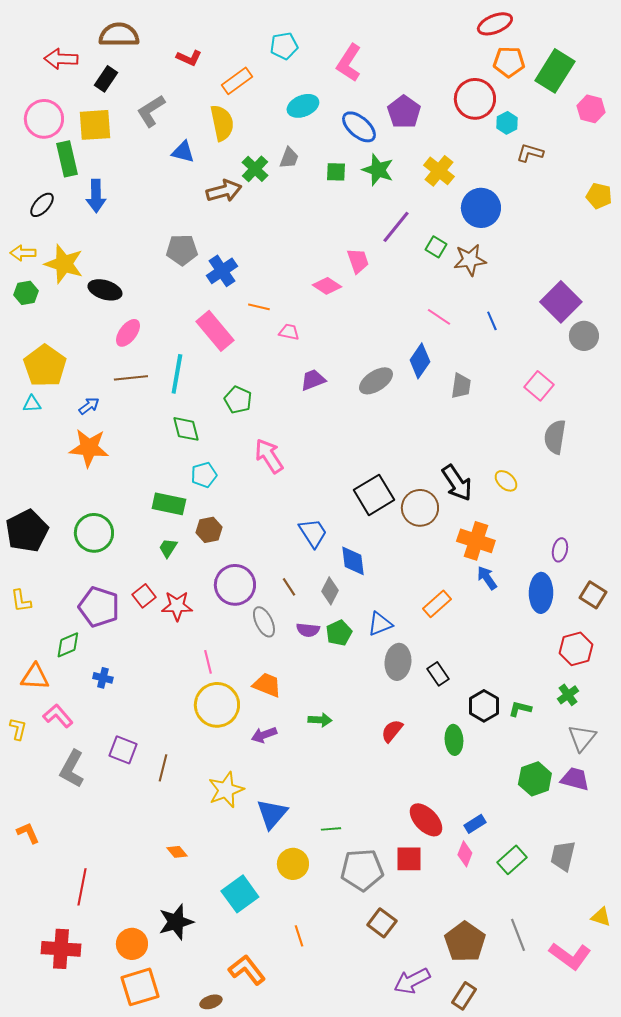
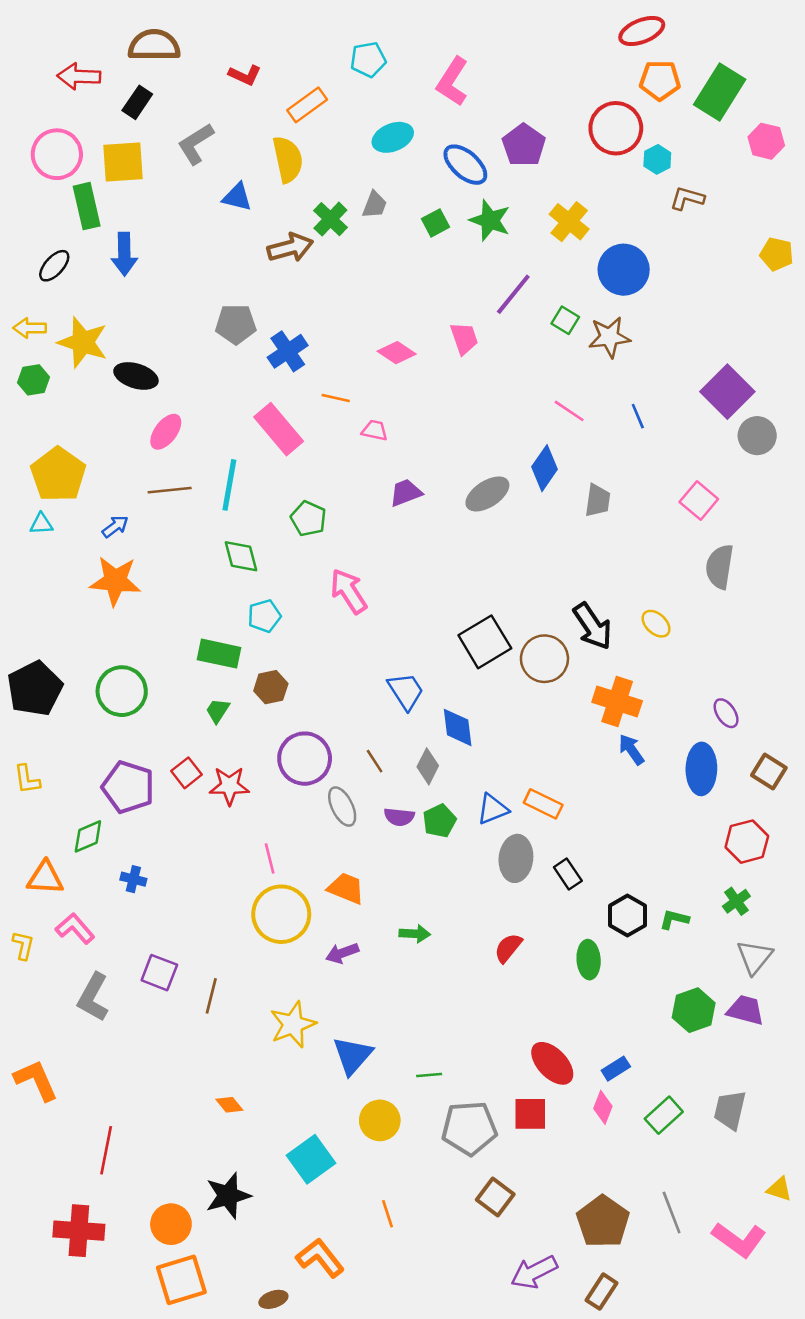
green square: (336, 172) -> (436, 223), turned -30
pink diamond: (327, 286) -> (397, 353), moved
purple ellipse: (560, 550) -> (726, 713), turned -45
orange rectangle: (437, 604) -> (543, 804), moved, turned 68
orange L-shape: (28, 833) -> (36, 1080), size x1.5

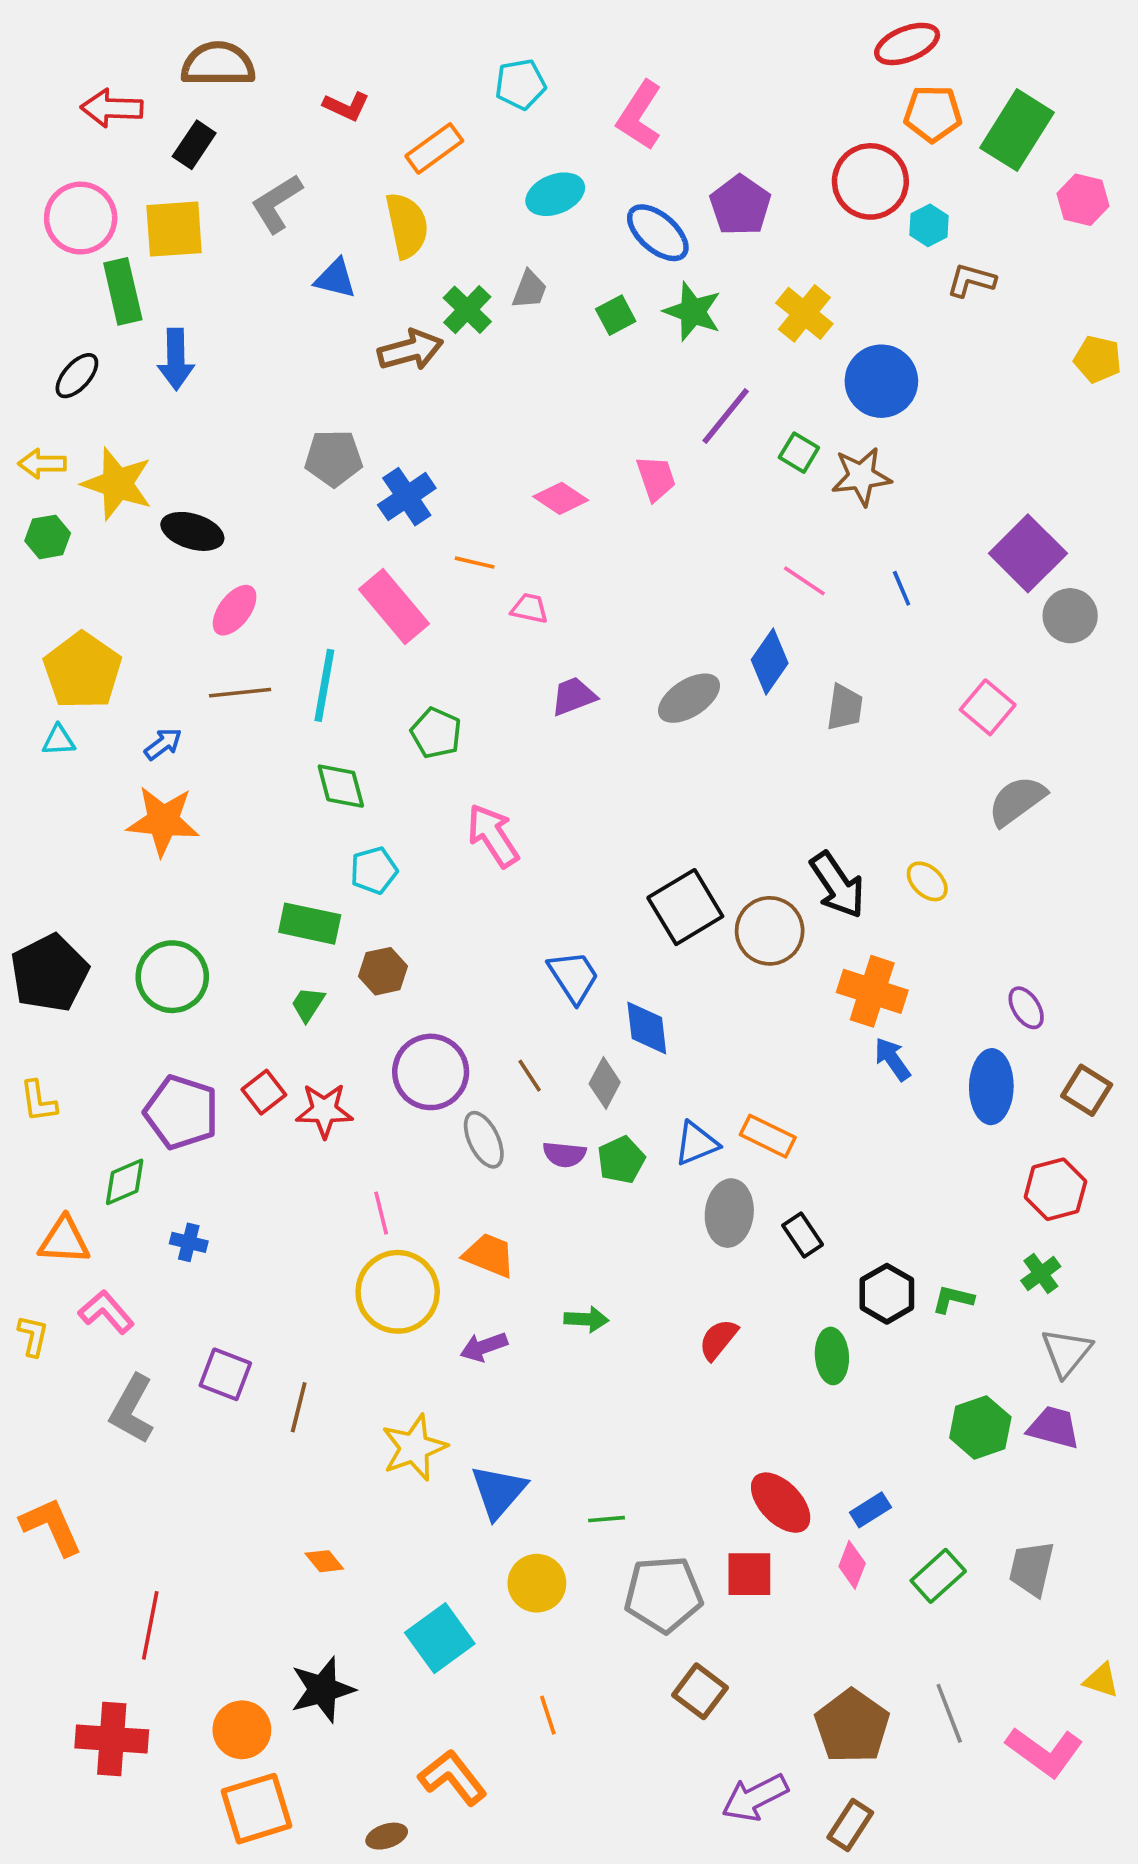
gray semicircle: (720, 567) -> (1017, 801), turned 45

